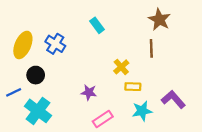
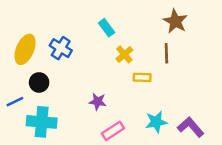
yellow cross: (121, 67) -> (124, 54), moved
yellow rectangle: (133, 87) -> (142, 77), moved
purple L-shape: (173, 99) -> (191, 127), moved
cyan cross: (38, 111) -> (42, 122), turned -32

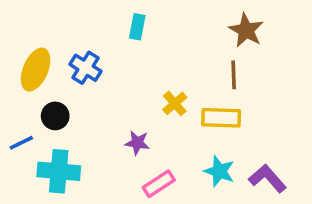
cyan rectangle: (107, 28) -> (137, 27), moved, turned 48
yellow cross: (124, 54) -> (175, 103), moved
yellow rectangle: (142, 77) -> (221, 118), moved, size x1.5
cyan star: (156, 122) -> (219, 171), turned 30

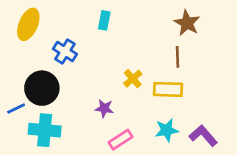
yellow ellipse: (36, 70) -> (28, 24), moved
black circle: (55, 116) -> (42, 88), size x1.6
cyan star: (219, 171) -> (167, 130), turned -30

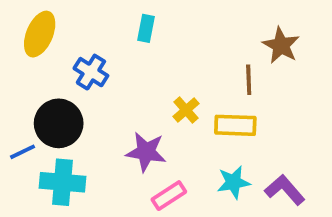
brown star: (187, 23) -> (281, 45), moved
purple star: (104, 108) -> (146, 152), size x1.5

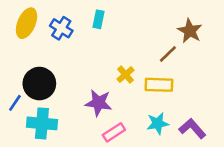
blue cross: (91, 72) -> (61, 28), moved
brown line: (249, 80) -> (168, 54), turned 48
blue line: (23, 152) -> (15, 103), turned -30

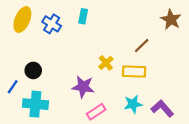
brown star: (190, 31) -> (171, 20), moved
black circle: (39, 84) -> (33, 70), size x0.6

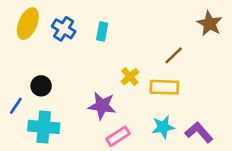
cyan rectangle: (83, 16) -> (102, 31), moved

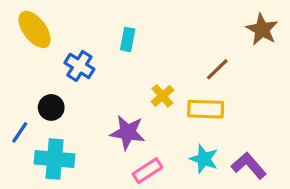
yellow ellipse: (28, 24) -> (35, 29), turned -60
blue cross: (64, 29) -> (79, 66), moved
cyan star: (163, 127) -> (204, 159), turned 30

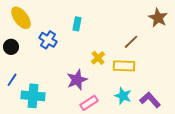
black circle: (51, 107) -> (11, 47), moved
purple star: (128, 132) -> (77, 80), turned -30

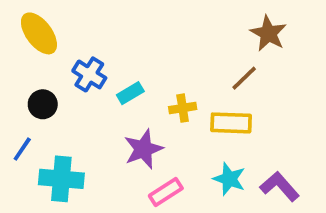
brown star: (158, 18) -> (268, 33), moved
cyan rectangle: (77, 24) -> (130, 93), moved, turned 48
black circle: (11, 47) -> (43, 104), moved
yellow cross: (98, 58) -> (183, 108), turned 32

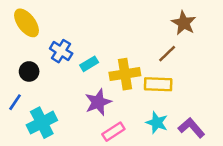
yellow cross: (183, 108) -> (125, 74), size x1.6
cyan cross: (61, 179) -> (42, 123), turned -32

